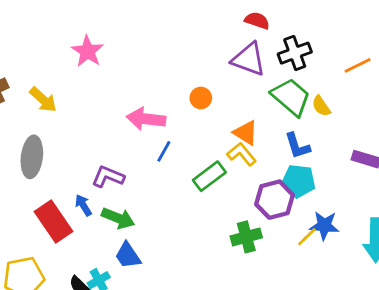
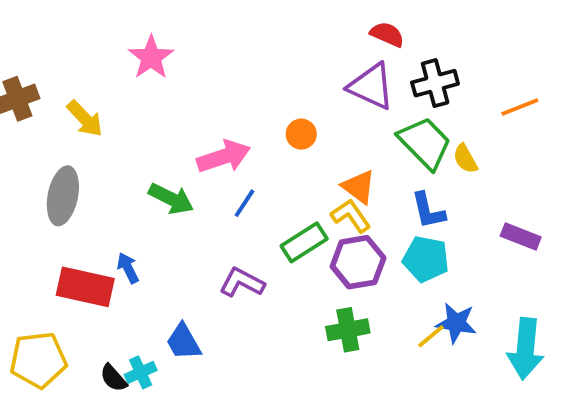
pink arrow: (146, 119) -> (224, 157), turned 150
purple L-shape: (108, 177) -> (242, 282), moved
purple hexagon: (274, 200) -> (358, 262), moved
green arrow: (118, 218) -> (171, 199), moved
red rectangle: (54, 221) -> (85, 287), turned -48

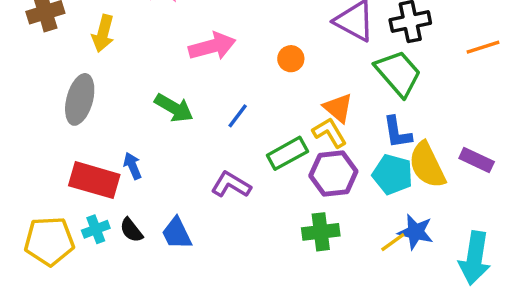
yellow arrow: (85, 119) -> (103, 33), turned 54
pink arrow: (224, 157) -> (212, 46), moved
yellow semicircle: (465, 159) -> (427, 165), moved, size x1.8
cyan cross: (141, 372) -> (96, 229), moved
black semicircle: (113, 378) -> (131, 230), moved

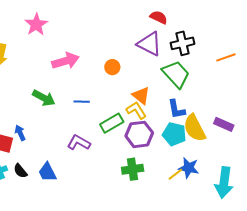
blue line: (238, 116) -> (82, 102), turned 56

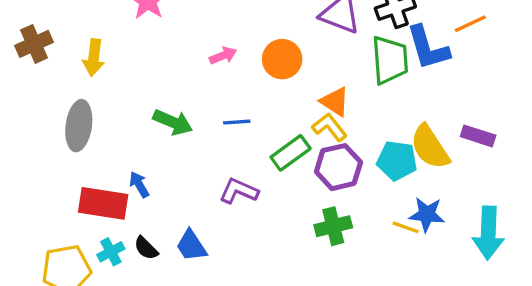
pink arrow: (66, 61) -> (223, 56), moved, size x0.6
orange circle: (112, 67) -> (282, 59), size x1.5
green trapezoid: (176, 74) -> (390, 60), turned 44
blue L-shape: (176, 109) -> (428, 48), moved, size x1.4
yellow line: (175, 174) -> (406, 227), turned 63

